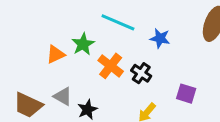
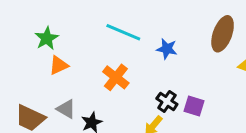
green star: (83, 44) -> (47, 38), moved
black cross: (141, 73) -> (167, 101), moved

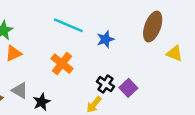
blue star: (167, 49) -> (105, 39), turned -30
purple square: (194, 106) -> (128, 88), turned 30

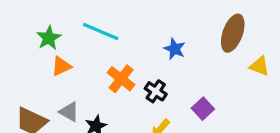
cyan line: (68, 25) -> (101, 32), moved
blue star: (105, 39) -> (175, 49), turned -30
black cross: (105, 84) -> (156, 91), moved

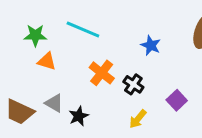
green star: (49, 38) -> (35, 35), turned 30
orange triangle: (61, 66) -> (47, 61), turned 42

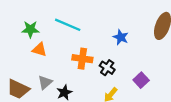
orange cross: (102, 73) -> (82, 59), turned -30
gray triangle: (54, 103) -> (45, 82), turned 49

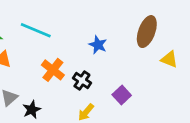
orange cross: (82, 59) -> (53, 70), turned 30

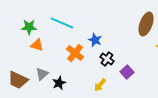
blue star: (98, 45) -> (95, 40), moved
black cross: (82, 81) -> (107, 59), moved

